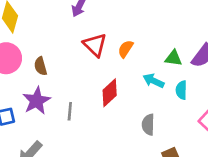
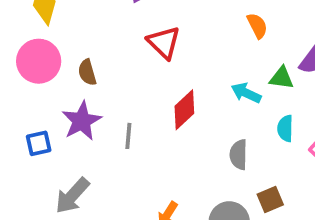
orange semicircle: (126, 49) -> (257, 26), moved, turned 120
green triangle: (173, 58) -> (282, 78), moved
cyan semicircle: (181, 90) -> (285, 128), moved

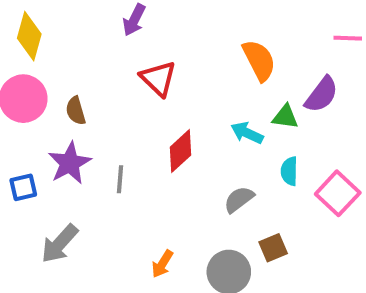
orange semicircle: (257, 26) -> (259, 60), size x1.5
gray semicircle: (239, 155) -> (239, 199), turned 52

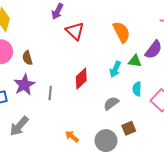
red triangle: (158, 78) -> (75, 31), moved
cyan arrow: (247, 133) -> (115, 69), turned -91
orange arrow: (162, 264) -> (72, 136), turned 96

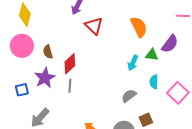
red diamond: (81, 79) -> (70, 64), moved

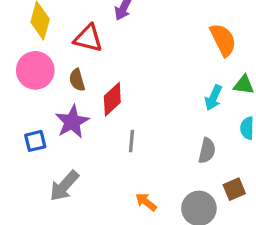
red triangle: (94, 26) -> (88, 38), moved, turned -30
gray line: (70, 86) -> (132, 141), moved
gray semicircle: (129, 96) -> (207, 151), turned 140

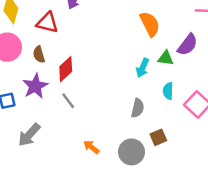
gray line: (132, 141) -> (68, 101), moved, turned -42

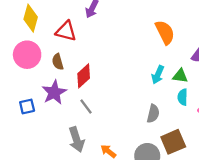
green triangle: (166, 58) -> (180, 76), moved
gray arrow: (29, 135) -> (77, 139), moved, turned -60
brown square: (158, 137) -> (173, 142), size x1.5

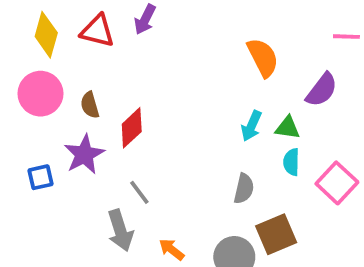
red triangle: (66, 31) -> (97, 31), moved
gray line: (86, 107) -> (139, 192), moved

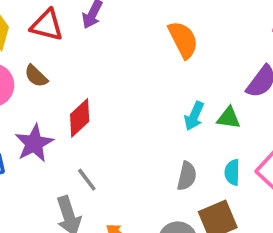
orange semicircle: (263, 57) -> (183, 40), moved
brown semicircle: (90, 105) -> (36, 76), moved, turned -30
cyan semicircle: (291, 162) -> (232, 172), moved

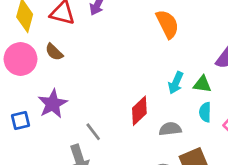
red diamond: (80, 118) -> (139, 111), moved
cyan semicircle: (232, 172) -> (205, 112), moved
gray semicircle: (187, 176) -> (170, 129), turned -110

